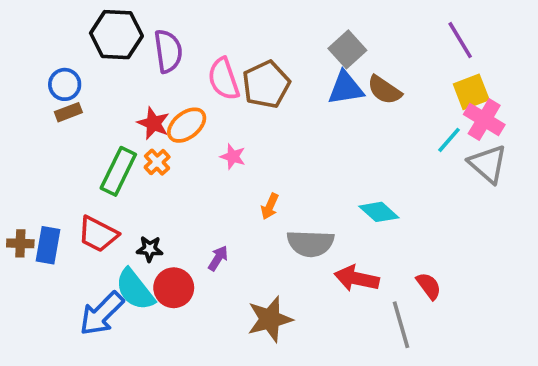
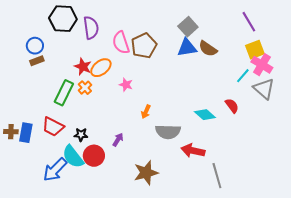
red semicircle: (429, 286) -> (232, 106), moved

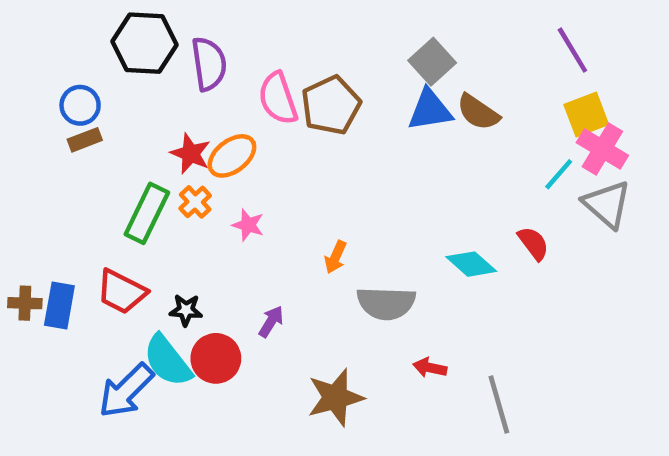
pink star: (126, 85) -> (248, 225), moved
red arrow: (193, 151) -> (430, 368), moved, size x0.6

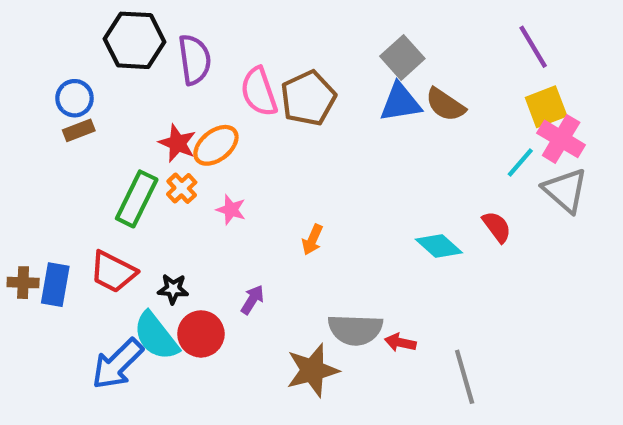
gray semicircle: (386, 303) -> (355, 330), moved

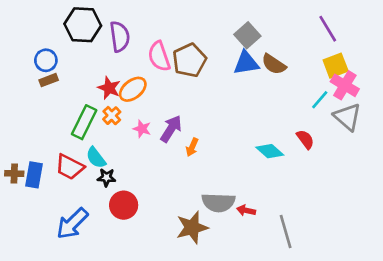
purple arrow: (252, 300) -> (171, 129), moved, size x1.5
cyan semicircle: (156, 336) -> (96, 158), moved, size x0.7

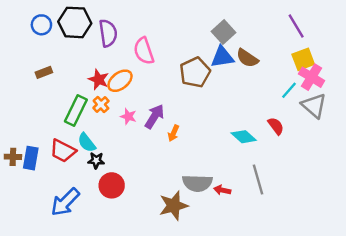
blue circle: (46, 60) -> (41, 25), moved
brown pentagon: (189, 60) -> (195, 72), moved
gray line: (286, 231) -> (258, 179), moved

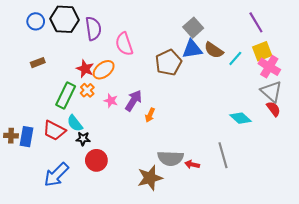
cyan line: (289, 90) -> (235, 58), moved
red semicircle: (276, 126) -> (273, 109), moved
cyan diamond: (244, 137) -> (241, 118), moved

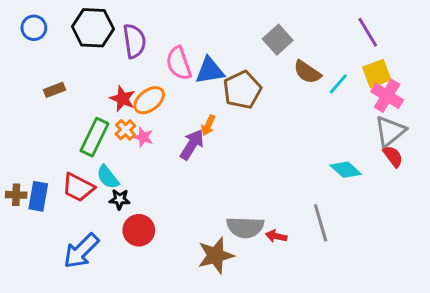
blue circle: (36, 21) -> (34, 28), moved
blue triangle: (192, 49) -> (210, 71), moved
gray triangle: (271, 91) -> (390, 131), turned 40
pink star: (111, 101) -> (143, 137), moved
orange arrow: (150, 115) -> (208, 125), moved

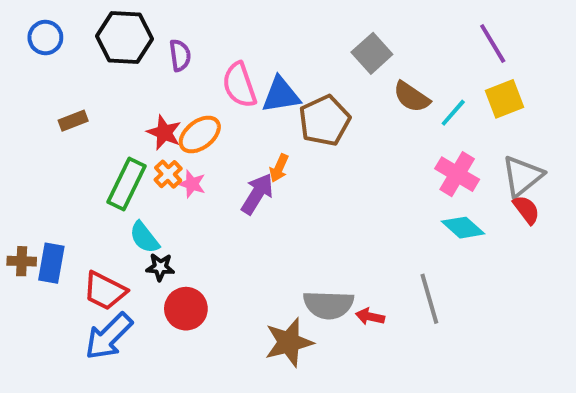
purple semicircle: (134, 41) -> (180, 55), size x0.7
pink cross: (387, 96) -> (457, 174), moved
red trapezoid: (78, 187) -> (105, 291), moved

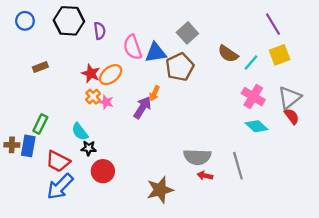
gray square: (372, 53) -> (187, 33), moved
green rectangle: (127, 184) -> (40, 124), moved, size x0.7
gray semicircle: (328, 305) -> (197, 157), moved

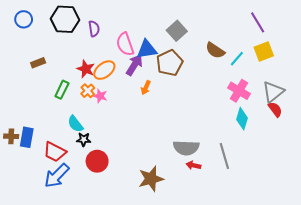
purple arrow: (142, 108) -> (134, 65), moved
green rectangle: (40, 124) -> (62, 90), moved
cyan diamond: (257, 126) -> (242, 119), turned 65

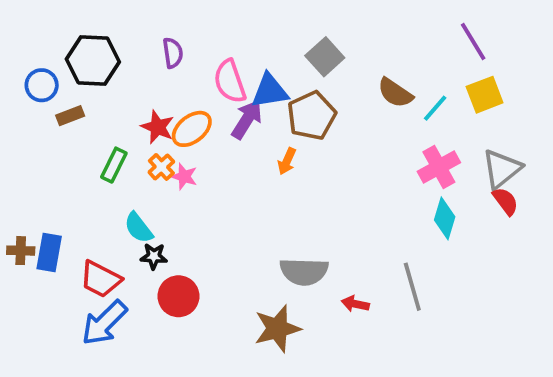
blue circle: (24, 19) -> (42, 85), moved
black hexagon: (65, 19) -> (93, 60), moved
orange arrow: (146, 88) -> (287, 161), moved
pink cross: (239, 91) -> (439, 167), turned 30
gray semicircle: (186, 148) -> (304, 272), moved

